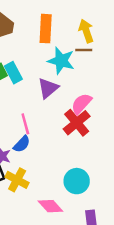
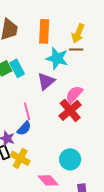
yellow arrow: (86, 31) -> (78, 33), turned -138

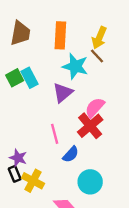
brown line: (76, 49) -> (97, 56), turned 48
pink line: (27, 111) -> (55, 134), moved
blue semicircle: (24, 128) -> (71, 154), moved

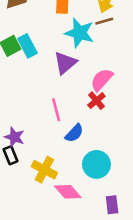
brown line: (97, 56) -> (104, 21), turned -63
red cross: (90, 126) -> (96, 101), size x0.6
yellow cross: (33, 181) -> (44, 170), moved

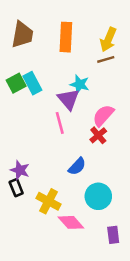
cyan star: (80, 33) -> (80, 84), moved, size x0.7
purple triangle: (65, 63) -> (68, 99), turned -30
pink line: (56, 110) -> (60, 123), moved

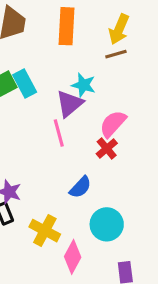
purple triangle: (68, 99) -> (70, 104), turned 30
pink diamond: (71, 222) -> (73, 257), turned 70

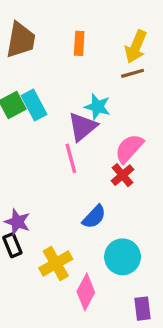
orange rectangle: (66, 26) -> (79, 43), size x0.6
yellow cross: (45, 231) -> (56, 264), turned 32

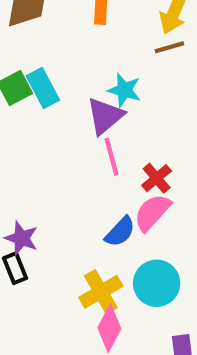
pink semicircle: (129, 148) -> (152, 212), moved
pink line: (71, 158) -> (112, 157), moved
yellow cross: (56, 264) -> (101, 292), moved

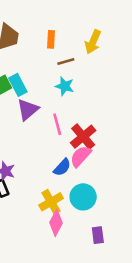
brown line: (169, 47) -> (66, 62), moved
purple triangle: (105, 116) -> (28, 110), moved
red cross: (157, 178) -> (83, 137), size x1.5

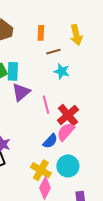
yellow arrow: (93, 42) -> (76, 35), turned -36
cyan rectangle: (18, 85) -> (13, 71), turned 30
cyan star: (65, 86) -> (62, 71), moved
yellow cross: (51, 202) -> (41, 170), turned -30

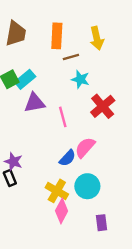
orange rectangle: (41, 33) -> (57, 36), size x1.5
cyan rectangle: (13, 71) -> (25, 79), turned 48
purple triangle: (21, 92) -> (35, 103), turned 30
red cross: (68, 115) -> (103, 106), moved

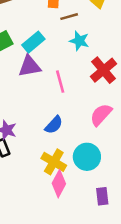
cyan rectangle: (25, 79) -> (33, 42), moved
pink semicircle: (85, 147) -> (101, 115), moved
blue semicircle: (67, 158) -> (54, 125), moved

